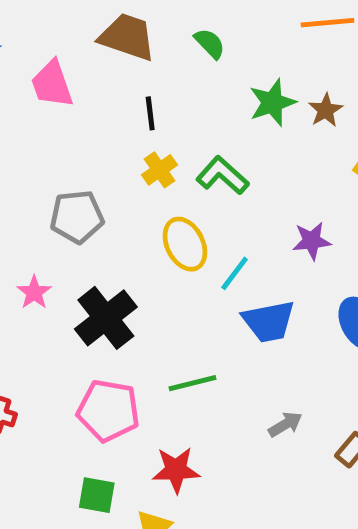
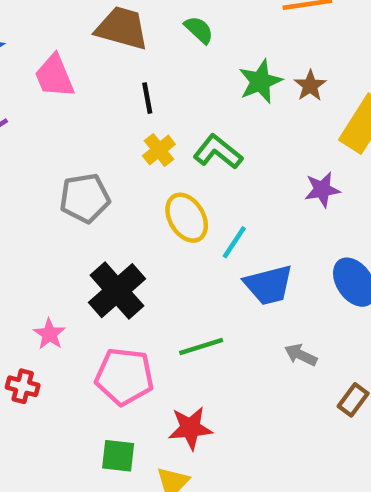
purple star: (312, 241) -> (322, 190), moved
pink star: (34, 292) -> (49, 334), moved
gray arrow: (285, 424) -> (301, 355), moved, turned -120

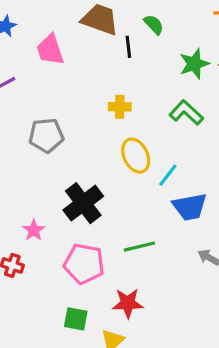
black line: (147, 98) -> (128, 47), moved
yellow cross: (159, 150) -> (120, 107), turned 35
green L-shape: (218, 152) -> (186, 113), moved
gray pentagon: (85, 198) -> (46, 135), moved

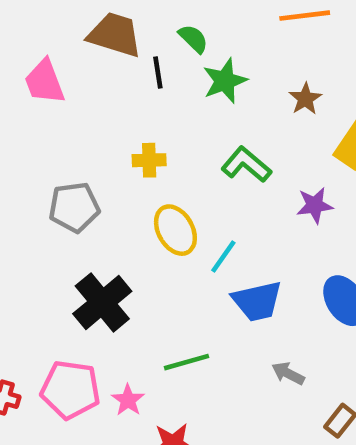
green star: (194, 64) -> (225, 81), moved
gray pentagon: (46, 135) -> (74, 207), moved
pink star: (34, 230) -> (128, 400), moved
pink pentagon: (84, 264) -> (70, 390), moved

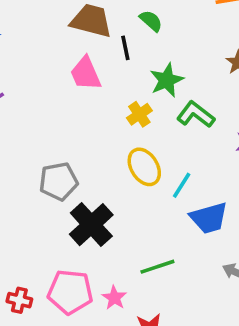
green star: (225, 81) -> (167, 80), moved
pink trapezoid: (45, 82) -> (86, 74), moved
yellow cross: (149, 160) -> (139, 114), moved, turned -30
gray pentagon: (74, 207) -> (59, 181), moved

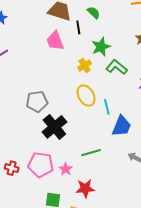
cyan line: (182, 185) -> (107, 107), turned -49
blue trapezoid: (209, 218) -> (121, 126), turned -55

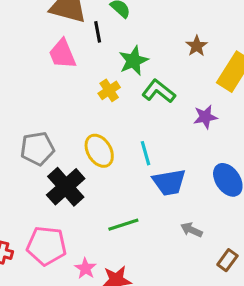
yellow ellipse: (86, 95) -> (99, 151), moved
blue trapezoid: (121, 126) -> (169, 182), turned 60
pink star: (66, 169) -> (85, 268), moved

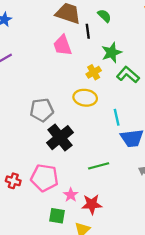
yellow ellipse: (99, 151) -> (85, 98), moved, turned -55

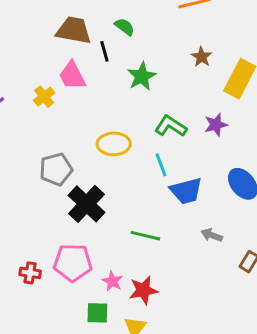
yellow cross: (94, 72) -> (44, 97), moved
green L-shape: (128, 75) -> (171, 126), moved
green line: (99, 166) -> (145, 236), turned 36

